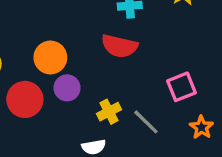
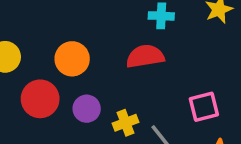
red semicircle: (119, 46) -> (145, 56), turned 150
purple circle: (67, 88) -> (87, 109), moved

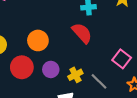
red semicircle: (145, 56) -> (82, 33), turned 65
pink square: (204, 107) -> (122, 59), turned -30

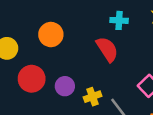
orange circle: (38, 40) -> (51, 35), moved

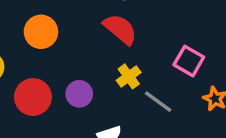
yellow cross: (93, 97) -> (129, 76), moved

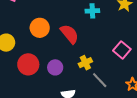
red semicircle: (120, 29) -> (69, 34), moved
pink square: (189, 61) -> (122, 50), moved

